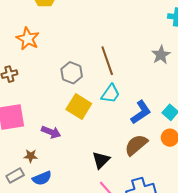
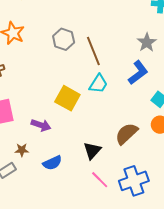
gray hexagon: (72, 73) -> (64, 39), moved
blue L-shape: (141, 112) -> (138, 73), moved
blue semicircle: (42, 178) -> (52, 163), moved

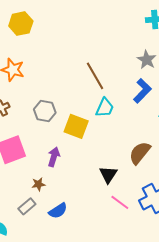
gray hexagon: (64, 39) -> (45, 111), moved
purple arrow: (41, 125) -> (54, 157), turned -84
blue semicircle: (52, 163) -> (58, 211), moved

